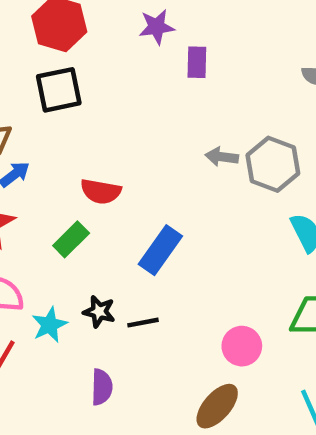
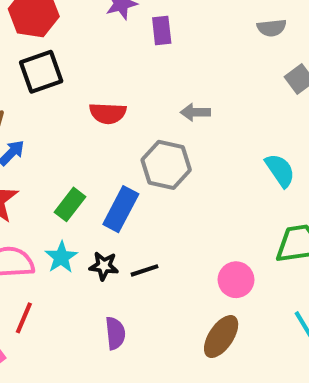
gray hexagon: (273, 164) -> (166, 165), moved
red semicircle: (101, 191) -> (108, 113), moved
blue rectangle: (160, 250) -> (121, 209), moved
cyan star: (49, 325) -> (61, 257), moved

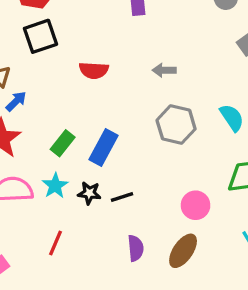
gray hexagon: (166, 165) -> (176, 125), moved
red line: (24, 318) -> (55, 243), moved
purple semicircle: (115, 333) -> (136, 248), moved

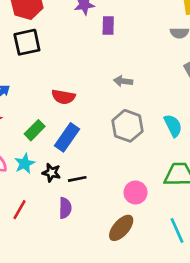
red semicircle: (94, 70) -> (63, 97), moved
purple semicircle: (136, 248) -> (65, 208), moved

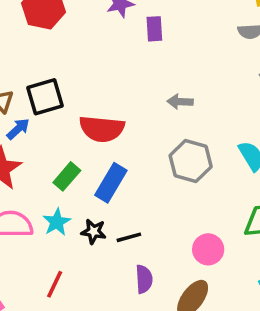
black square: (27, 42) -> (45, 97), moved
red semicircle: (63, 97) -> (102, 129), size x1.4
purple semicircle: (65, 208) -> (144, 279), moved

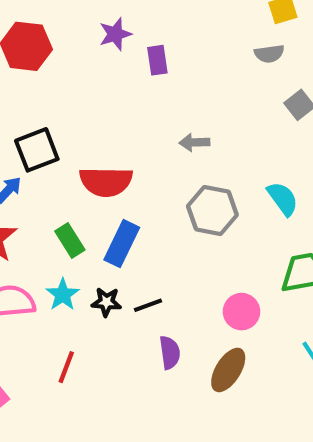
green rectangle: (67, 176) -> (70, 240), turned -68

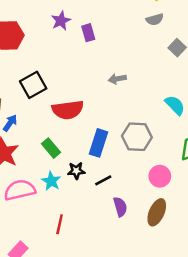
black square: (37, 150) -> (33, 85), moved
gray hexagon: (212, 211) -> (137, 137), moved
blue rectangle: (122, 244) -> (98, 143), moved
black star: (106, 302) -> (76, 171), moved

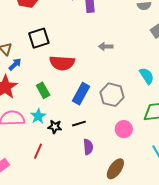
black star: (76, 171) -> (55, 127), moved
brown ellipse: (157, 212) -> (115, 169), moved

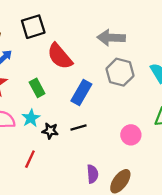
gray arrow: (106, 46) -> (111, 38), size x1.6
red semicircle: (62, 63) -> (60, 56), turned 45
gray hexagon: (112, 95) -> (120, 72), moved
purple semicircle: (88, 147) -> (93, 174), moved

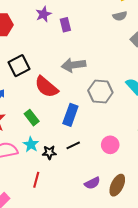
gray arrow: (111, 38) -> (73, 65), moved
pink circle: (131, 135) -> (110, 145), moved
purple semicircle: (93, 174) -> (92, 183), turned 77

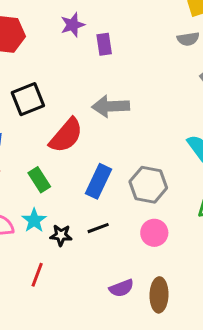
red semicircle: (46, 87) -> (66, 136), turned -95
gray hexagon: (100, 91) -> (148, 185), moved
brown ellipse: (117, 185) -> (159, 295), turned -30

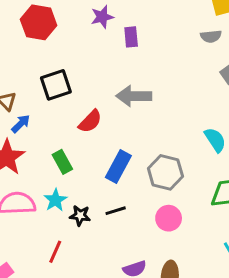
red semicircle: (66, 136) -> (90, 121), size x0.7

